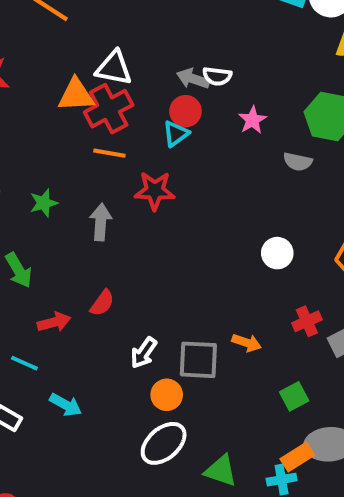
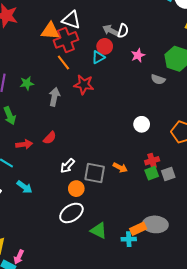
white semicircle: (217, 76) -> (123, 31), turned -88
orange line: (109, 153) -> (63, 63), turned 35
green square: (294, 396) -> (152, 173), moved

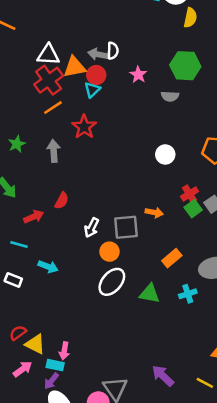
orange triangle: (50, 31) -> (75, 67), moved
orange line: (63, 63) -> (53, 108), turned -70
red star: (84, 85) -> (84, 127), turned -30
orange rectangle: (138, 229) -> (172, 258), moved

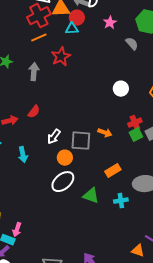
cyan triangle: (92, 90) -> (72, 29), turned 32
gray semicircle: (170, 96) -> (132, 44), turned -144
cyan arrow: (48, 267) -> (23, 155), moved, turned 49

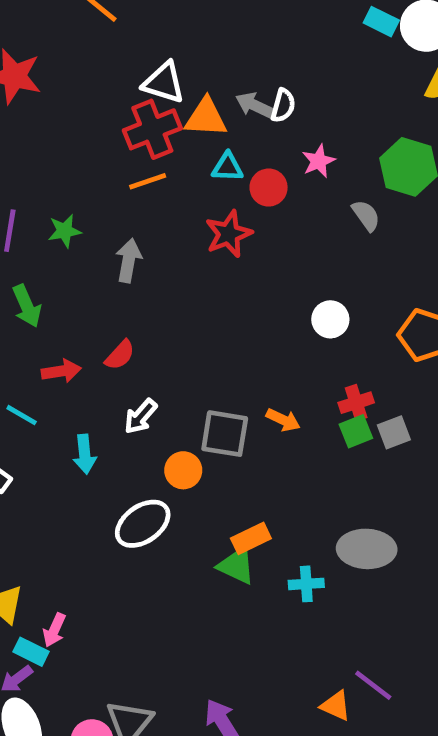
red circle: (77, 18) -> (269, 188), moved
red star: (61, 57) -> (229, 234), moved
white arrow: (54, 137) -> (141, 416), moved
orange rectangle: (113, 171) -> (251, 538), moved
white ellipse: (63, 182) -> (143, 524), moved

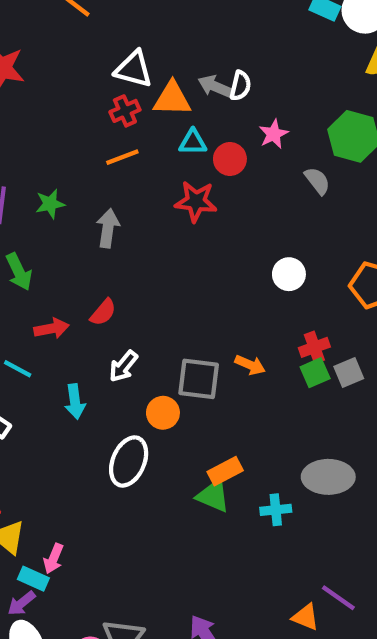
red cross: (152, 129) -> (125, 111), size x0.6
red star: (229, 234) -> (196, 201), turned 30
white ellipse: (143, 524) -> (129, 461), turned -30

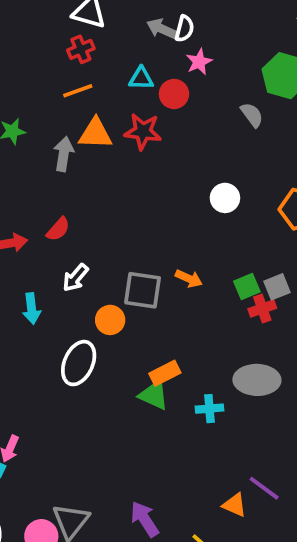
orange triangle: (172, 99) -> (95, 134), moved
pink star: (274, 134) -> (199, 62), moved
red cross: (314, 347) -> (262, 308), moved

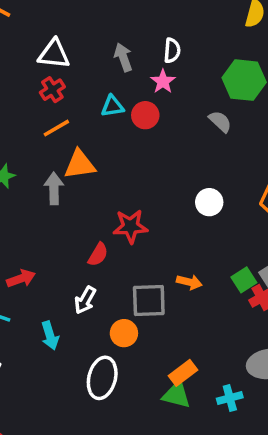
gray arrow: (162, 29) -> (123, 57), turned 56
white semicircle: (184, 29) -> (172, 50), moved
red star: (143, 131) -> (130, 226), moved
red semicircle: (58, 229) -> (98, 255), moved

